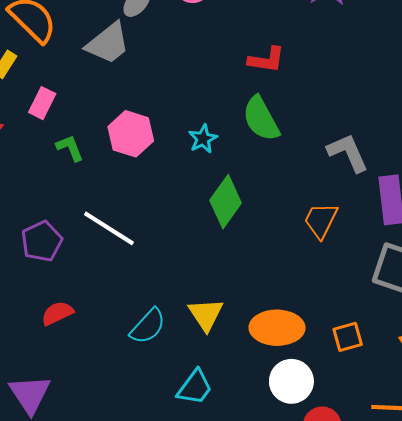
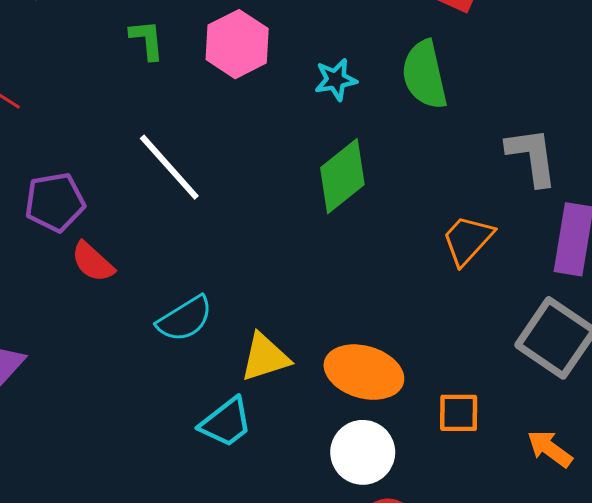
purple pentagon: (42, 241) -> (55, 202), moved
red semicircle: (57, 313) -> (93, 262), moved, turned -128
yellow triangle: (206, 314) -> (265, 357), moved, turned 30

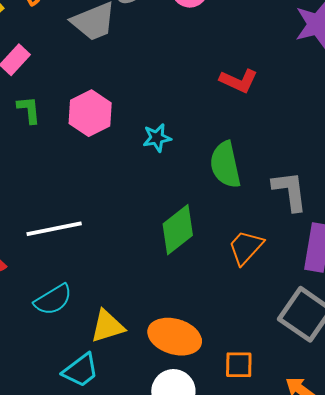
green semicircle: (425, 75) -> (225, 165), moved
white line: (169, 167) -> (54, 229), moved, turned -60
green diamond: (342, 176) -> (178, 230), moved

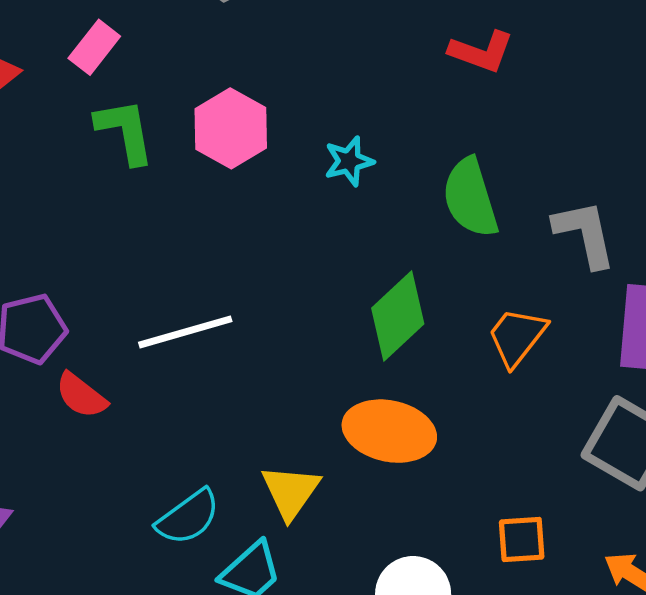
green L-shape: (29, 110) -> (125, 131), size x1.4
cyan semicircle: (53, 300) -> (188, 517), moved
yellow triangle: (107, 326) -> (291, 492), turned -33
orange ellipse: (175, 337) -> (389, 431), moved

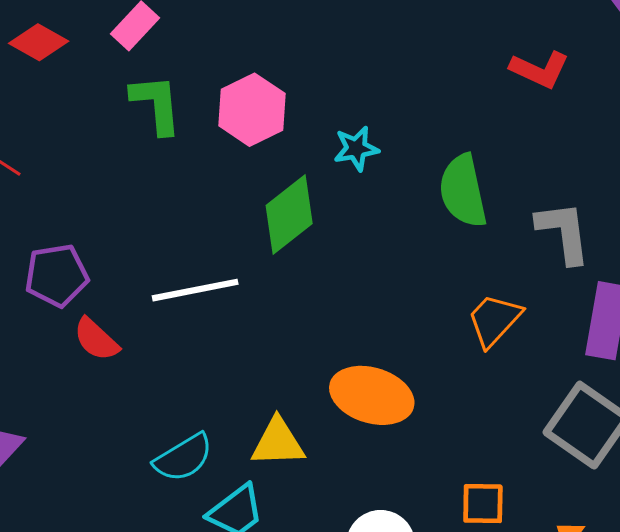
red L-shape: (481, 52) -> (540, 70), moved
green diamond: (398, 316) -> (289, 214), moved
yellow triangle: (291, 492) -> (278, 442), turned 48

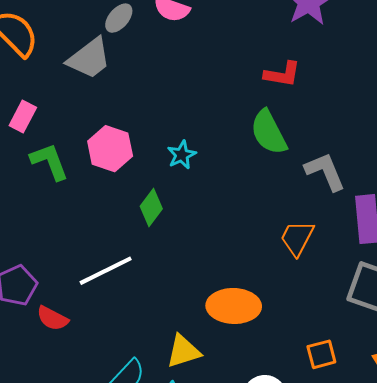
green semicircle: (463, 191) -> (269, 132), moved
green diamond: (289, 214) -> (151, 207), size x0.7

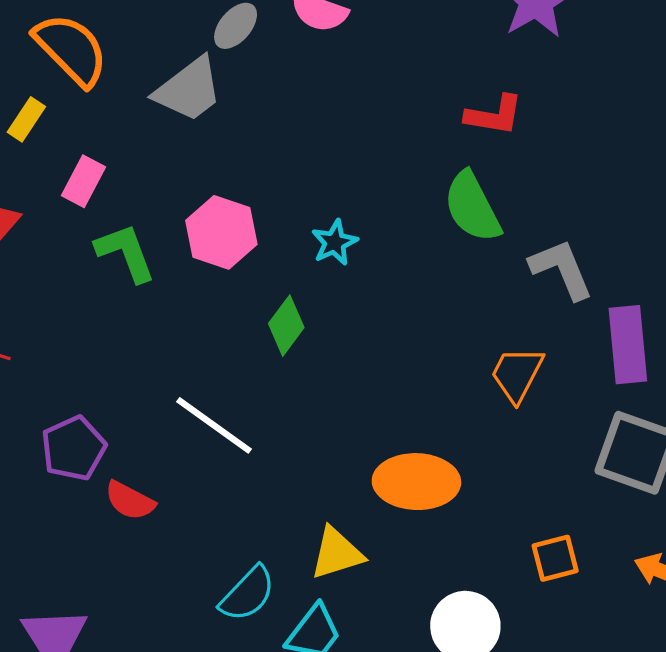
white line: (106, 271) -> (214, 425), turned 62

